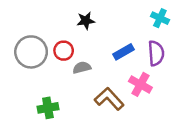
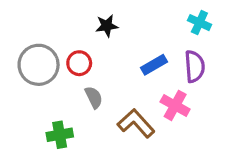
gray semicircle: (82, 68) -> (94, 97), moved, turned 78

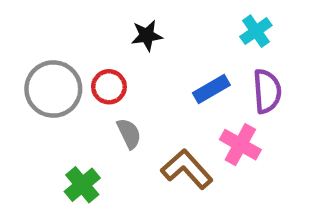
cyan cross: (199, 23) -> (256, 31), moved, turned 30
green cross: (60, 135) -> (82, 185), turned -30

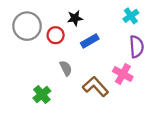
red circle: (109, 87) -> (56, 35), moved
gray circle: (53, 89) -> (27, 26), moved
blue rectangle: (211, 89) -> (90, 41), moved

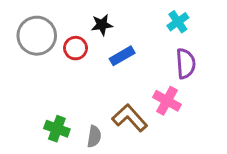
gray semicircle: (66, 68) -> (94, 136), moved, turned 35
green cross: (42, 95) -> (57, 129), turned -30

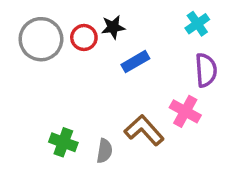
red circle: (76, 48) -> (84, 37), moved

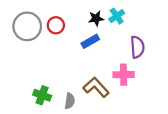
cyan cross: (197, 24) -> (117, 16), moved
black star: (113, 27) -> (96, 18), moved
pink cross: (185, 111) -> (124, 75), turned -30

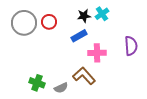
purple semicircle: (137, 47) -> (131, 46), moved
pink cross: (124, 75) -> (97, 53), moved
gray semicircle: (70, 101) -> (61, 88), turned 56

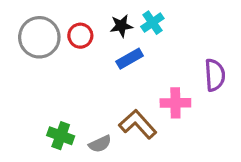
cyan cross: (102, 14) -> (152, 23), moved
black star: (84, 16) -> (121, 26), moved
pink cross: (97, 53) -> (175, 103), moved

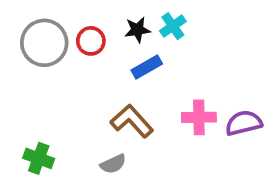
purple semicircle: (215, 75) -> (244, 123), moved, turned -100
brown L-shape: (138, 124) -> (132, 121), moved
green cross: (61, 136) -> (39, 158), moved

